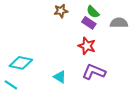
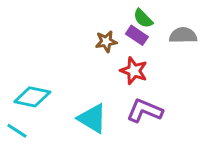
brown star: (61, 11) -> (106, 41), moved
cyan triangle: (60, 77) -> (92, 118), size x1.5

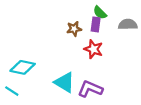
purple rectangle: (137, 35) -> (96, 24), turned 64
purple L-shape: (145, 111) -> (90, 89), moved

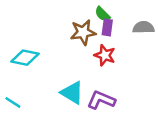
green semicircle: (100, 13) -> (102, 14), moved
brown star: (74, 29) -> (83, 32), size x1.5
cyan diamond: (23, 67) -> (25, 58), moved

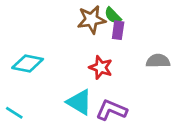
gray semicircle: (143, 27) -> (158, 61), moved
brown star: (83, 32) -> (91, 20), moved
red star: (105, 55) -> (101, 68), moved

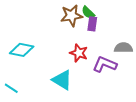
purple L-shape: (111, 110) -> (105, 64), moved

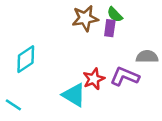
green semicircle: (88, 12) -> (115, 15), moved
cyan diamond: (22, 50) -> (26, 59), turned -45
red star: (79, 53) -> (94, 79), moved, turned 30

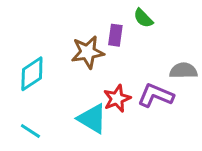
brown star: (85, 18) -> (88, 52), moved
purple rectangle: (110, 28) -> (115, 35), moved
cyan line: (13, 105) -> (30, 131), moved

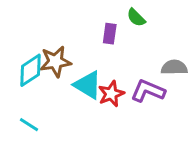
brown star: (88, 52) -> (55, 62), moved
cyan triangle: (92, 119) -> (88, 85), moved

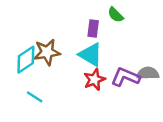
gray semicircle: (174, 67) -> (148, 73), moved
cyan triangle: (88, 85) -> (91, 55), moved
cyan line: (29, 125) -> (35, 97), moved

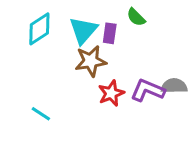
brown star: (47, 52) -> (91, 61), moved
cyan triangle: (91, 55) -> (83, 30), moved, turned 40
cyan diamond: (26, 60) -> (39, 29), moved

